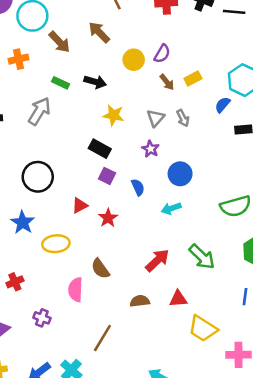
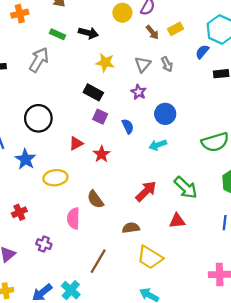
red triangle: (178, 299) -> (177, 221), moved
yellow trapezoid: (203, 329) -> (150, 257), moved

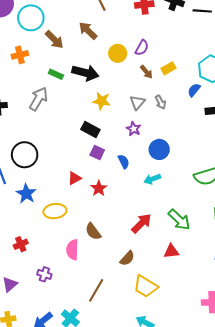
black arrow: (88, 33) -> (85, 73), size x1.4
black circle: (38, 118) -> (25, 155), moved
brown semicircle: (131, 228) -> (127, 258), turned 140

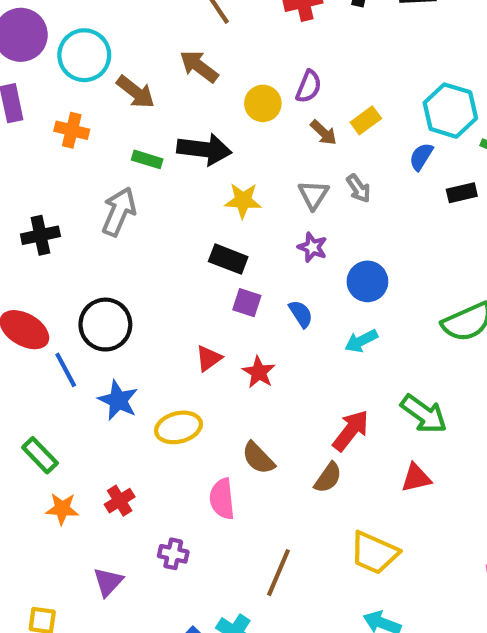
orange cross: (20, 55) -> (72, 130), turned 35
brown semicircle: (127, 258) -> (328, 478), moved

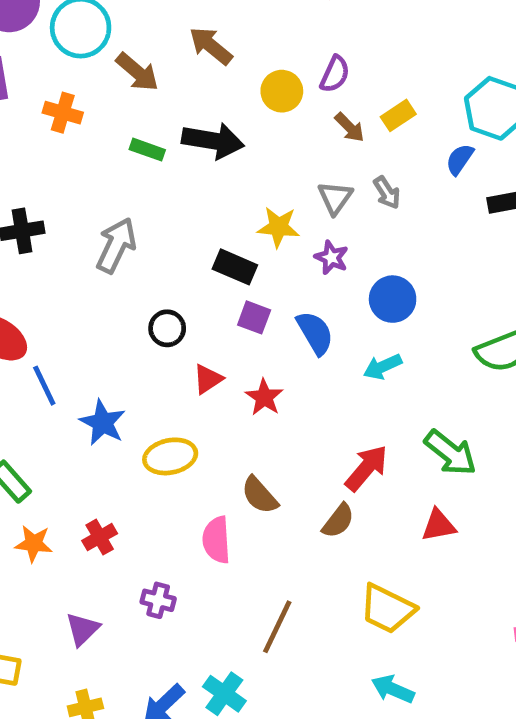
yellow star: (243, 200) -> (278, 227), moved
gray arrow: (119, 212) -> (116, 245), moved
blue semicircle: (301, 314) -> (315, 333), size x1.4
black circle: (105, 325) -> (167, 328), moved, size x0.6

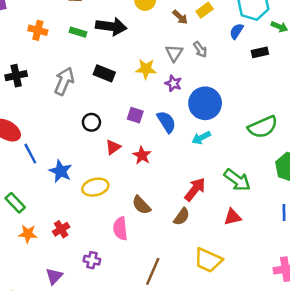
orange cross: (63, 113) -> (38, 30), moved
black rectangle: (235, 267) -> (104, 73), moved
blue circle: (393, 299) -> (205, 103), size x1.4

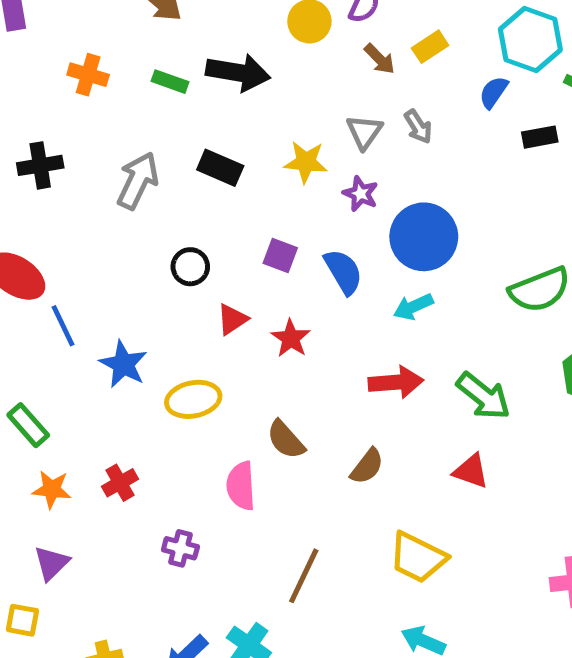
red arrow: (195, 189) -> (396, 382), moved, turned 45
red triangle: (233, 217) -> (471, 471), turned 30
purple triangle: (54, 276) -> (51, 563), moved

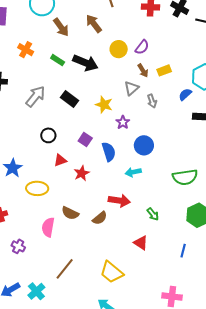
gray triangle: (364, 132) -> (131, 88), moved
blue circle: (424, 237) -> (144, 145), size x0.7
green arrow: (483, 396) -> (153, 214), size x0.6
brown semicircle: (286, 440) -> (70, 213), turned -36
brown semicircle: (367, 466) -> (100, 218), moved

